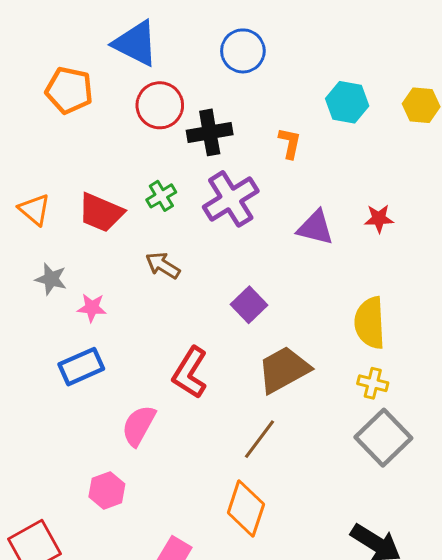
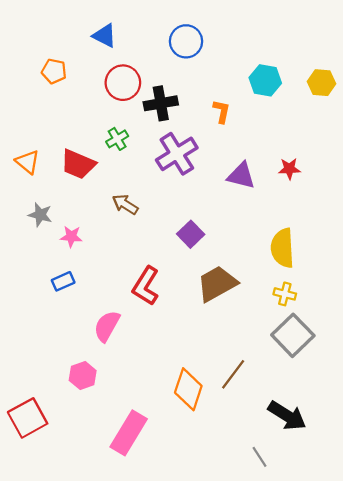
blue triangle: (136, 43) -> (104, 36), size x0.7
orange pentagon: (69, 90) -> (54, 71), size x0.7
green cross: (161, 196) -> (117, 139), moved
blue rectangle: (81, 367) -> (63, 281), size x0.7
brown line: (260, 439) -> (233, 374), moved

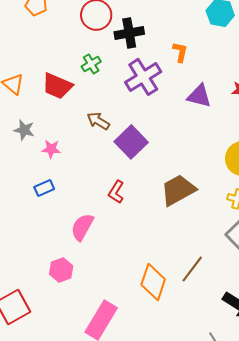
orange L-shape: (222, 111) -> (180, 52), moved
purple square: (191, 234) -> (131, 142), moved, size x1.4
red L-shape: (146, 286) -> (116, 192), size x0.7

